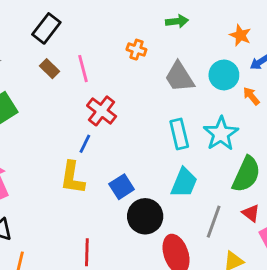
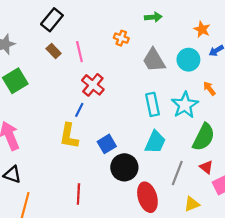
orange arrow: (251, 96) -> (209, 88), moved

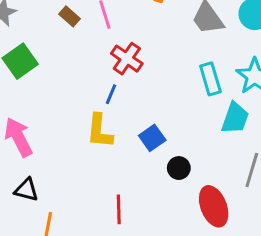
cyan trapezoid: (155, 142) -> (235, 118), moved
black circle: (124, 167) -> (179, 168), size x0.6

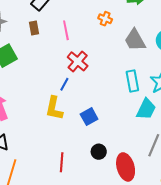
brown rectangle: (69, 16) -> (34, 28), moved, turned 32
black circle: (179, 168) -> (99, 152), moved

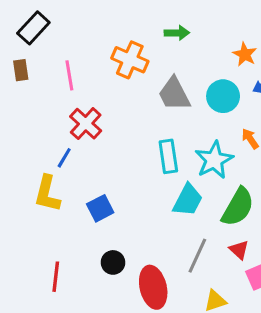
orange cross: (105, 19) -> (130, 60), size x1.6

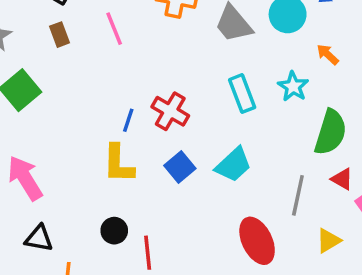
red cross: (86, 124) -> (170, 111), moved
cyan star: (214, 160) -> (293, 87), size x0.7
cyan trapezoid: (188, 200) -> (233, 165), moved, turned 32
black circle: (113, 262) -> (114, 231), moved

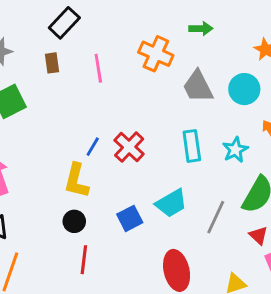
blue square: (180, 167) -> (130, 218), moved
gray line: (298, 195) -> (216, 217), moved
black circle: (114, 231) -> (74, 221), moved

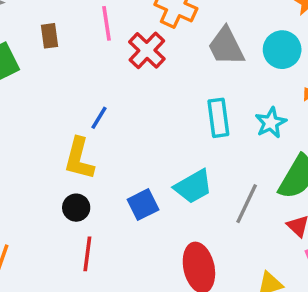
brown rectangle: (52, 63) -> (50, 36), moved
red cross: (129, 147) -> (147, 50), moved

